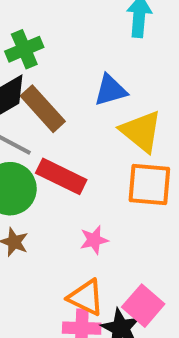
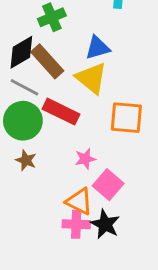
green cross: (24, 49) -> (52, 17), moved
yellow triangle: (141, 131) -> (91, 78), moved
pink square: (143, 306) -> (108, 185), moved

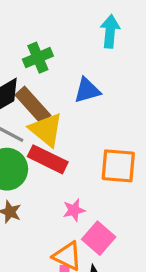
yellow triangle: (91, 78) -> (46, 130), moved

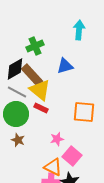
red rectangle: (48, 159) -> (41, 108), size x0.6

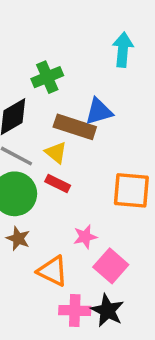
brown rectangle: (32, 75) -> (75, 127), moved, turned -30
yellow triangle: (40, 90) -> (56, 153), size x0.6
orange triangle: (53, 167) -> (52, 271), moved

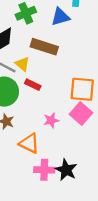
blue triangle: (99, 111) -> (60, 17), moved
yellow triangle: (56, 153) -> (22, 64), moved
pink square: (111, 266) -> (81, 113), moved

